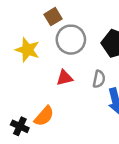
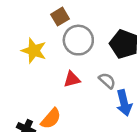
gray semicircle: (99, 79) -> (107, 81), turned -60

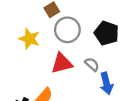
red triangle: (72, 79) -> (62, 63), size x1.5

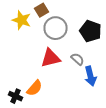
yellow star: (29, 39) -> (22, 20), moved

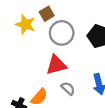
gray semicircle: (78, 59) -> (68, 88), moved

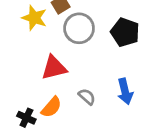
red triangle: (56, 65) -> (54, 68), moved

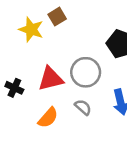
gray circle: (79, 28) -> (86, 72), moved
black cross: (26, 118) -> (14, 88), moved

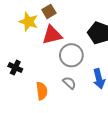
red triangle: (51, 79) -> (52, 35), moved
orange semicircle: (48, 118) -> (42, 91), turned -48

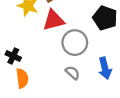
orange semicircle: (42, 91) -> (22, 78), moved

